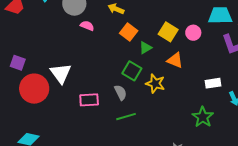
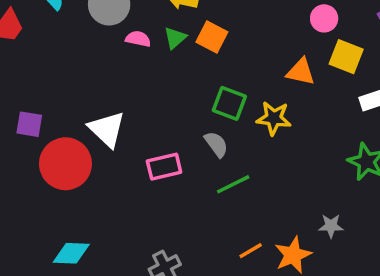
yellow square: (168, 32) -> (346, 57), moved
green triangle: (145, 48) -> (175, 38), moved

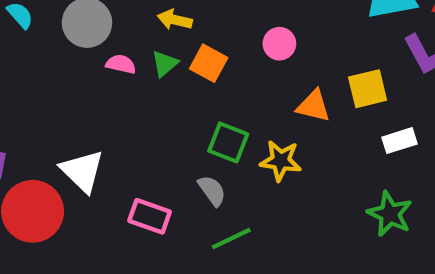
pink circle: (324, 18) -> (279, 44), moved
yellow square: (346, 57) -> (368, 89), turned -36
pink rectangle: (164, 167) -> (150, 216), turned 32

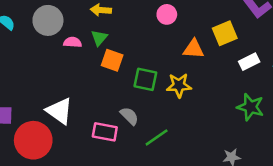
orange square: (209, 63) -> (112, 60), moved
gray semicircle: (212, 191) -> (129, 116), moved

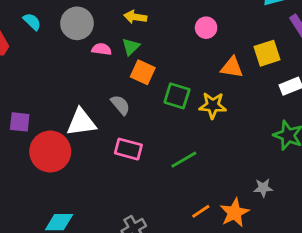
white triangle: (59, 111) -> (81, 122), turned -48
gray semicircle: (129, 116) -> (120, 105), moved

